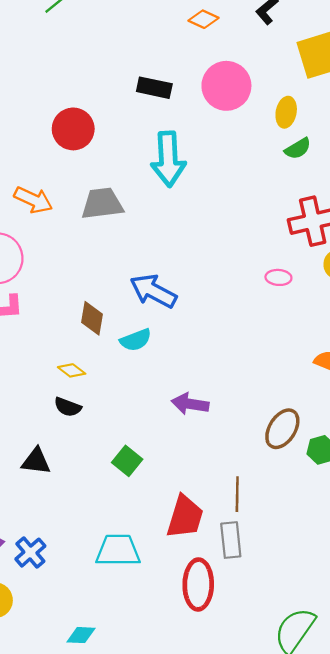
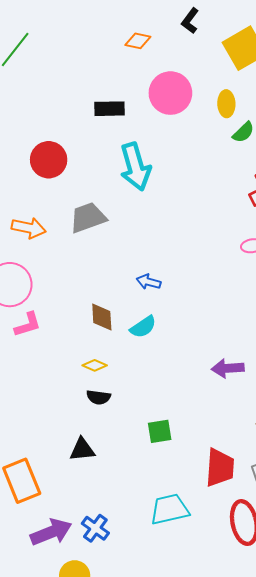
blue arrow: (153, 291) -> (149, 282), size x0.6
purple arrow: (190, 404) -> (228, 368), moved
green square: (127, 461) -> (160, 431), turned -35

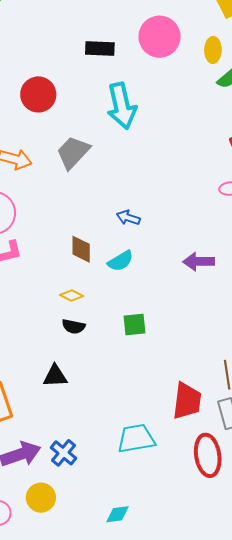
gray trapezoid: (88, 218) -> (73, 152), turned -30
purple arrow: (228, 368) -> (199, 262), moved
green square: (160, 431) -> (135, 325), moved

